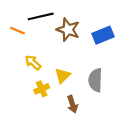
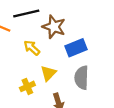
blue rectangle: (103, 35) -> (76, 48), moved
yellow arrow: (33, 63) -> (32, 48), moved

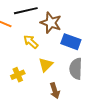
blue rectangle: (76, 48) -> (71, 42), turned 42
yellow cross: (27, 86) -> (18, 75), moved

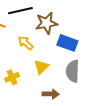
brown star: (51, 23) -> (47, 23), turned -30
brown arrow: (55, 91) -> (51, 94), turned -70

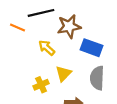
yellow cross: (12, 77) -> (41, 85), moved

